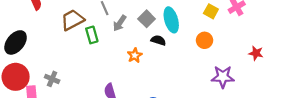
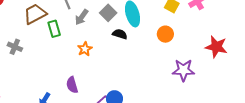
red star: (256, 53) -> (216, 47), size x1.5
orange star: (135, 55) -> (85, 49), moved
gray cross: (52, 79) -> (15, 47), moved

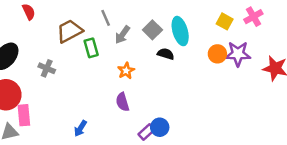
purple star: (183, 70) -> (238, 54), moved
purple semicircle: (72, 85) -> (122, 102), moved

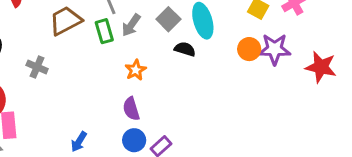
green rectangle: (91, 48) -> (104, 31), moved
blue circle: (160, 127) -> (134, 140), moved

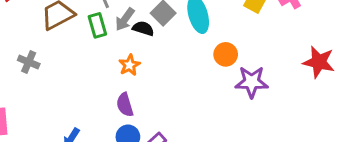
black semicircle: (185, 49) -> (143, 28), moved
orange circle: (249, 49) -> (226, 54), moved
purple star: (275, 49) -> (252, 82), moved

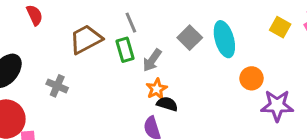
gray arrow: (125, 19) -> (152, 60), moved
black semicircle: (143, 28) -> (167, 104), moved

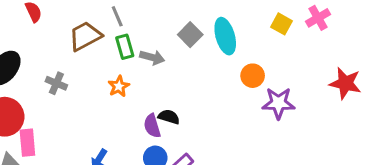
gray line: (131, 23) -> (117, 16), moved
gray arrow: (152, 60) -> (152, 57), turned -110
orange star: (157, 89) -> (119, 86), moved
black semicircle: (167, 104) -> (169, 117), moved

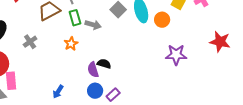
orange circle: (253, 76) -> (162, 20), moved
gray cross: (56, 83) -> (30, 42), turned 32

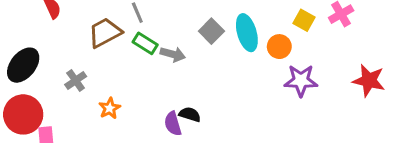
green rectangle: (75, 18) -> (145, 43), turned -42
orange star: (71, 44) -> (110, 108), moved
purple star: (176, 55) -> (301, 80), moved

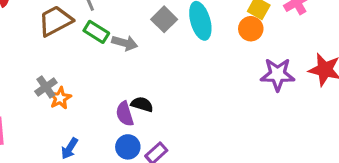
orange circle: (279, 47) -> (251, 29), moved
gray cross: (76, 80) -> (46, 87), moved
purple star: (301, 80) -> (278, 74), moved

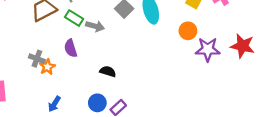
orange circle: (251, 29) -> (188, 31), moved
gray cross: (46, 87) -> (37, 59), turned -35
purple semicircle: (125, 114) -> (71, 48), moved

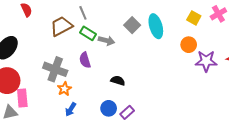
gray cross: (37, 59) -> (55, 69), size x1.6
orange star: (47, 67) -> (64, 89), moved

